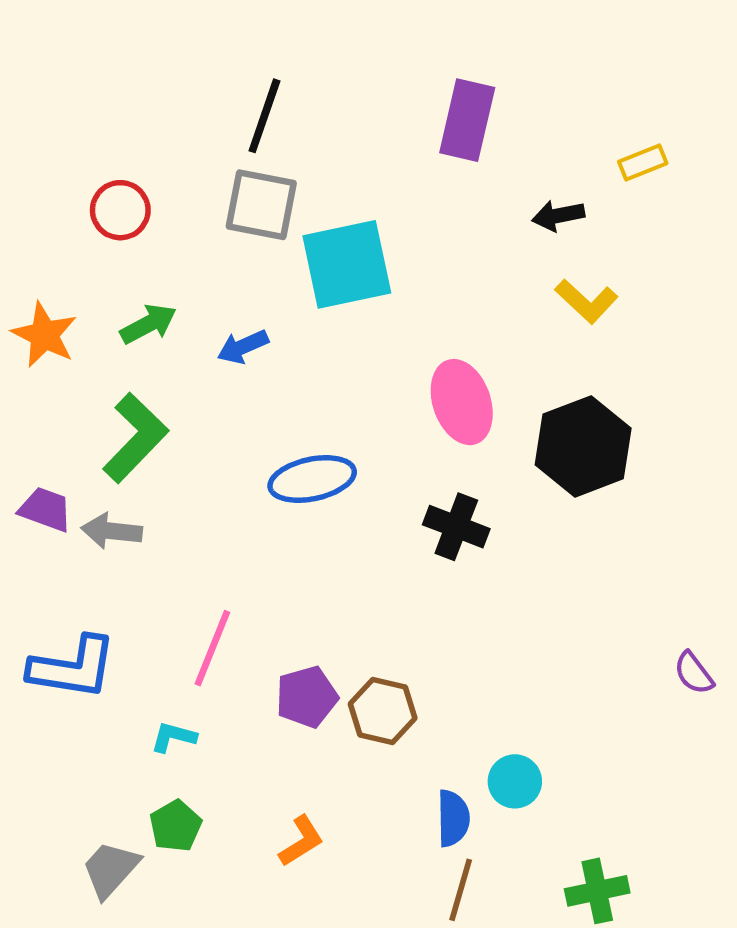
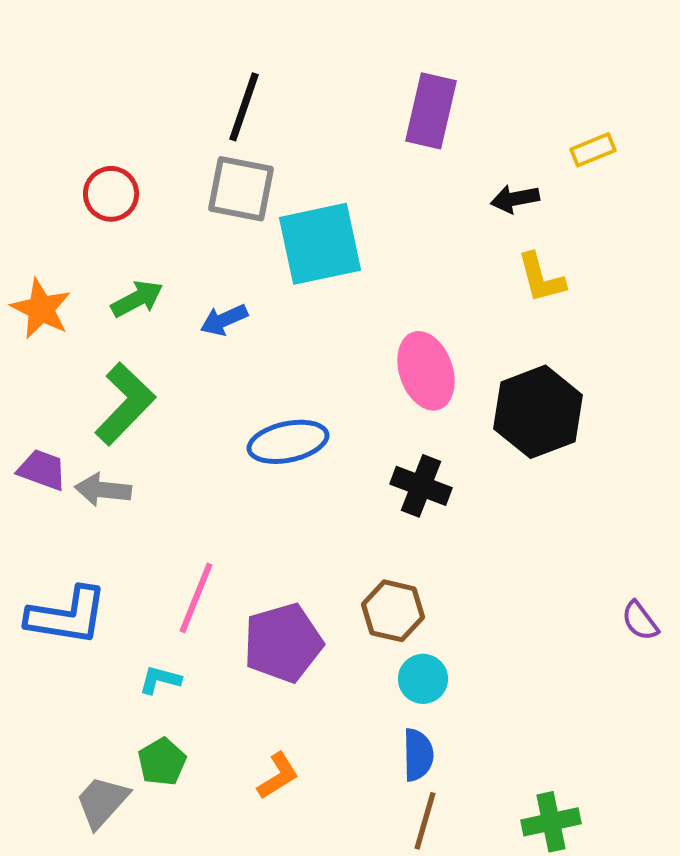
yellow L-shape: (586, 301) -> (541, 278), turned 32
purple pentagon: (307, 697) -> (283, 643), size x1.4
brown hexagon: (383, 711) -> (393, 611), moved
cyan circle: (515, 781) -> (423, 679), moved

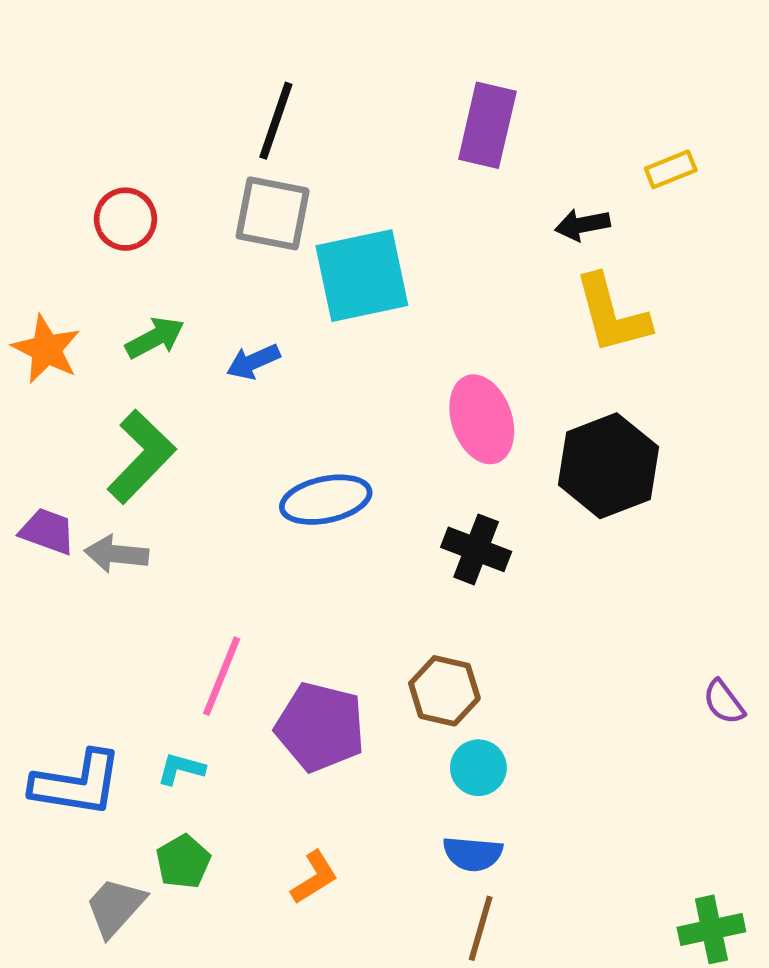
yellow L-shape: (541, 278) -> (612, 314), size x1.4
blue L-shape: (67, 616) -> (77, 784), moved
purple pentagon: (283, 643) -> (320, 727), turned 30
blue semicircle: (418, 755) -> (473, 854), turned 96
green cross: (551, 822) -> (711, 929), moved

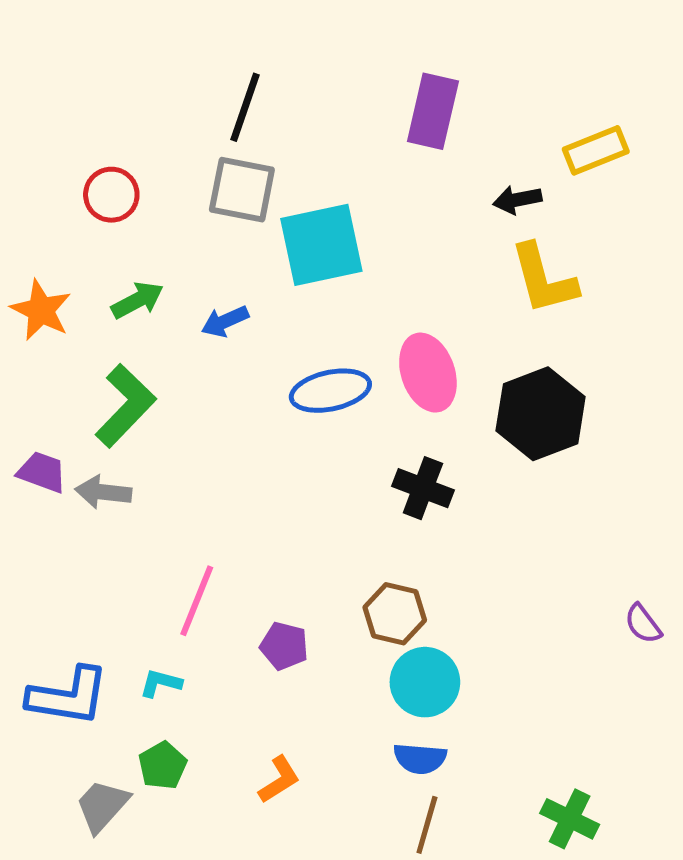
yellow rectangle: (671, 169) -> (596, 150), size x1.4
blue ellipse: (326, 500) -> (330, 391), moved
purple pentagon: (320, 727) -> (284, 646), size x0.6
cyan circle: (478, 768) -> (425, 682), size x1.4
green cross: (711, 929) -> (570, 819), moved, turned 38

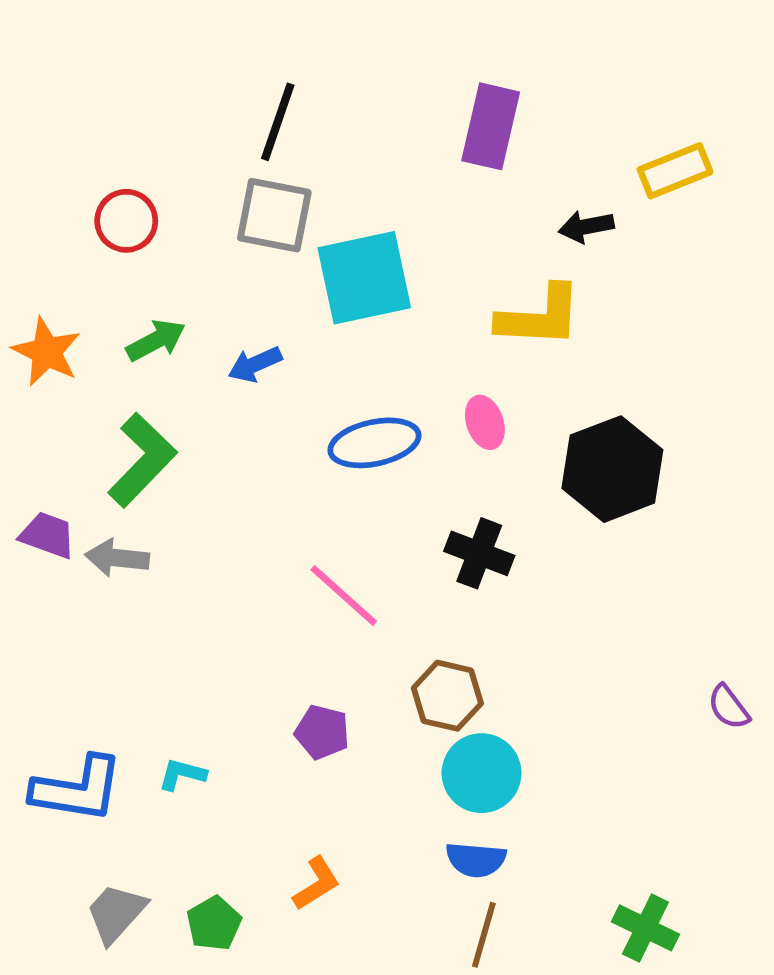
yellow L-shape: (544, 279) -> (540, 317), moved, turned -72
pink ellipse: (428, 373) -> (485, 422), size x0.6
pink line: (197, 601) -> (344, 595), moved, turned -70
green pentagon: (163, 766) -> (214, 923), moved

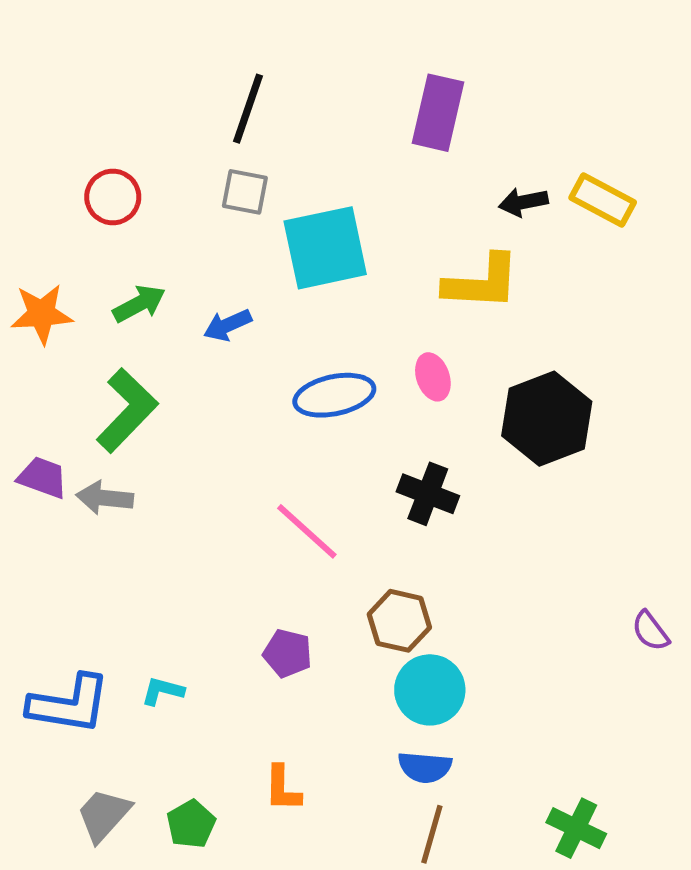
yellow rectangle: (675, 171) -> (603, 200), moved, turned 50
gray square: (274, 215) -> (245, 192), size x0.7
orange star: (47, 352) -> (42, 314), turned -30
orange L-shape: (316, 884) -> (282, 789), turned 123

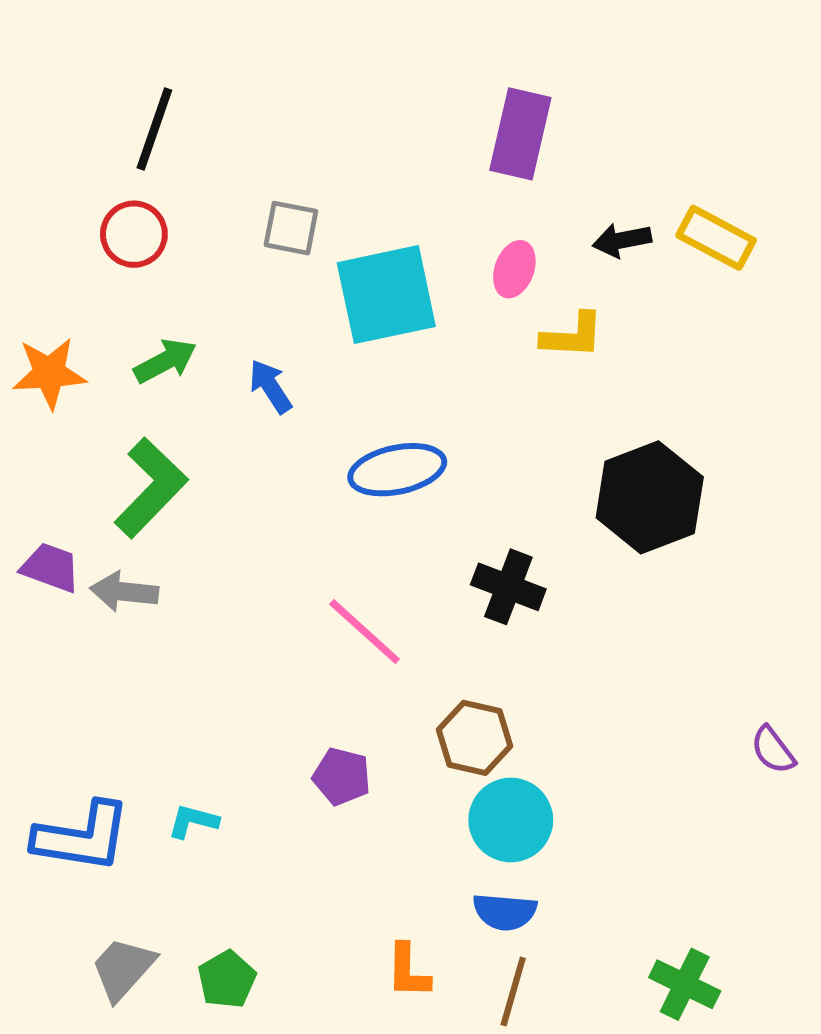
black line: (248, 109) -> (154, 129), moved
yellow L-shape: (482, 282) -> (572, 336), size x0.7
blue arrow: (228, 325) -> (270, 386), turned 81
pink ellipse: (433, 377) -> (514, 269), moved, turned 39
orange L-shape: (282, 789) -> (408, 971), moved

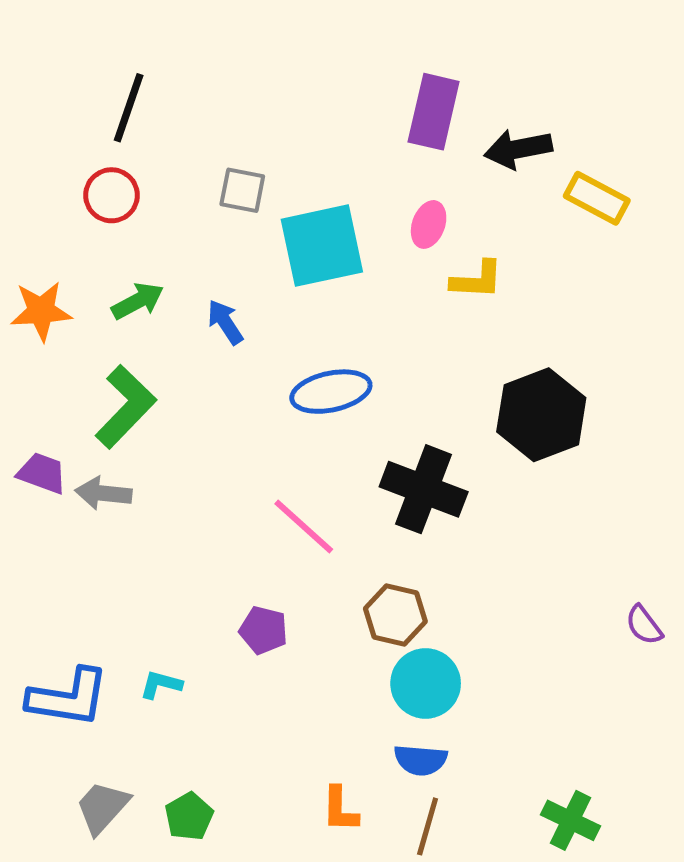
black arrow: (622, 240) -> (518, 149), moved, size x1.4
black cross: (508, 587) -> (424, 489), size x1.4
purple pentagon: (342, 776) -> (263, 630), moved

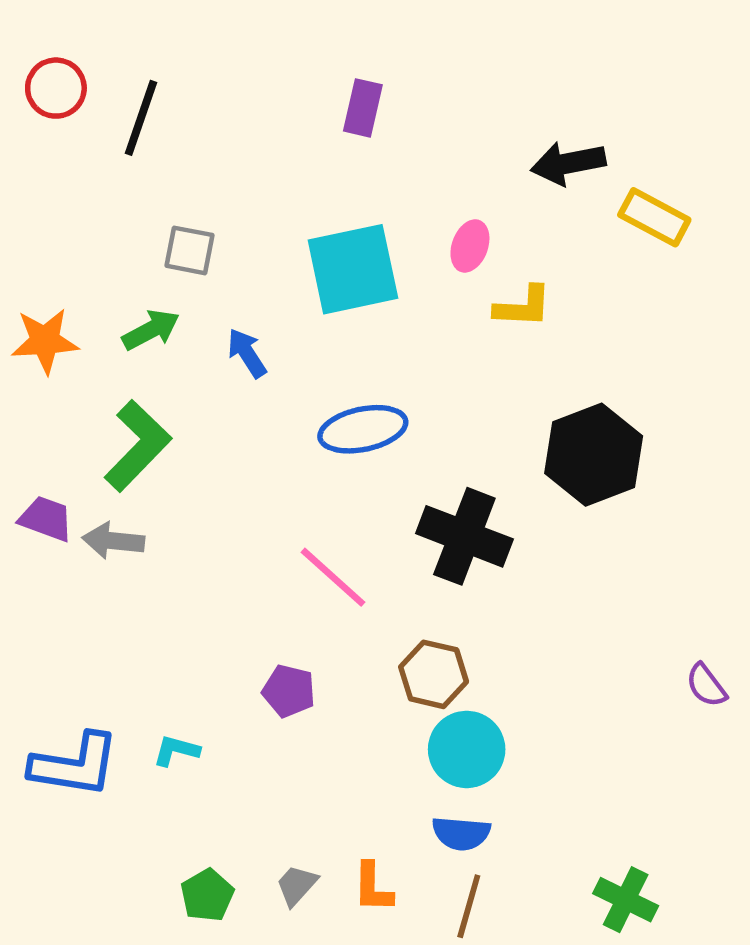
purple rectangle: (434, 112) -> (363, 108), moved, size x0.7
gray square: (242, 190) -> (190, 250), moved
red circle: (111, 195) -> (56, 88), moved
gray trapezoid: (102, 807) -> (297, 885), moved, size x0.7

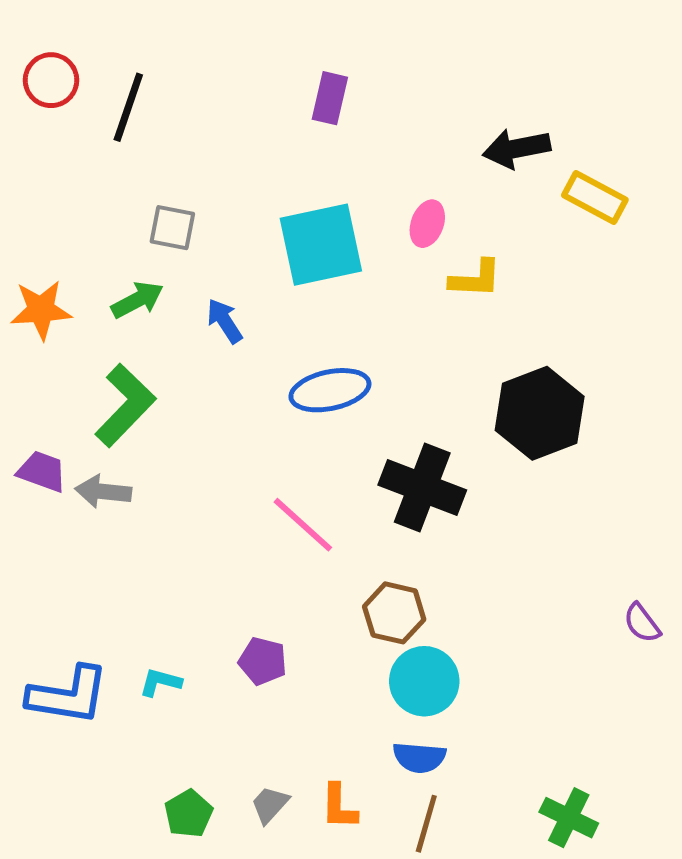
purple pentagon: (289, 691) -> (263, 661), moved

